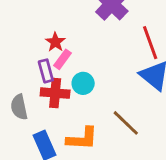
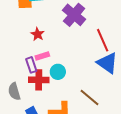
red star: (55, 42) -> (38, 34), moved
pink rectangle: (62, 59) -> (42, 56), turned 40

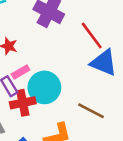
cyan circle: (58, 72) -> (44, 87), size x1.6

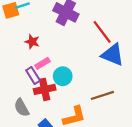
cyan circle: (44, 87) -> (63, 76), size x0.7
brown line: (91, 111) -> (102, 95), turned -45

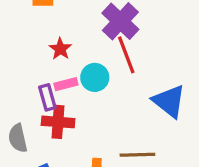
red line: (102, 32) -> (126, 55), moved
cyan circle: (63, 76) -> (95, 77), moved

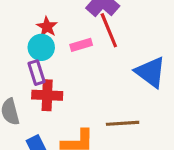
cyan circle: (95, 77) -> (41, 47), moved
pink rectangle: (66, 84) -> (81, 45), moved

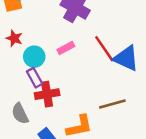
red star: (47, 27) -> (14, 38), moved
red line: (109, 30) -> (104, 49), moved

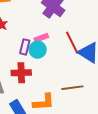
cyan circle: (34, 57) -> (38, 50), moved
purple rectangle: (35, 78) -> (25, 47), moved, turned 35

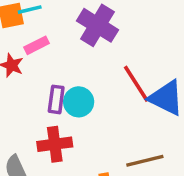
pink rectangle: (41, 38) -> (36, 45), moved

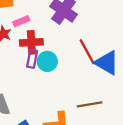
red cross: (55, 144) -> (31, 42), moved

